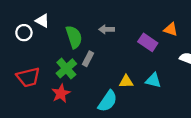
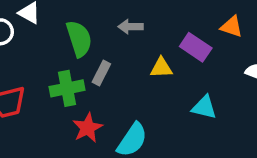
green cross: (66, 68) -> (67, 88), turned 30
yellow triangle: (126, 82) -> (161, 68), moved
red star: (61, 93) -> (88, 128), moved

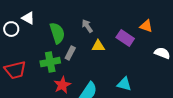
gray arrow: (130, 27) -> (87, 26), turned 56
yellow triangle: (161, 68) -> (98, 46), moved
cyan triangle: (204, 107) -> (124, 84), moved

